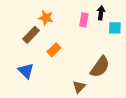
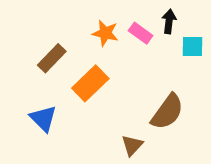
orange star: (46, 18) -> (105, 33), moved
pink rectangle: (84, 20) -> (141, 33), turned -64
orange rectangle: (54, 50) -> (90, 83), size x1.5

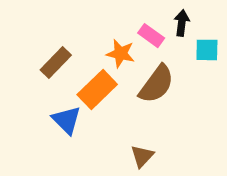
orange star: (105, 33) -> (121, 54), moved
brown semicircle: (167, 112) -> (157, 84), moved
blue triangle: (43, 119) -> (67, 120), moved

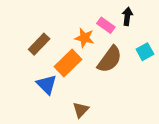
cyan square: (207, 50) -> (145, 52), moved, turned -30
brown triangle: (142, 156) -> (81, 110), moved

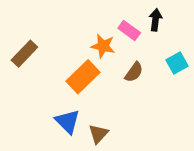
brown rectangle: (39, 44) -> (24, 54), moved
brown semicircle: (110, 59) -> (134, 72), size x0.6
blue triangle: (47, 84) -> (68, 121), moved

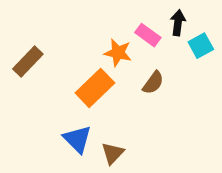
cyan square: (177, 63) -> (201, 46), moved

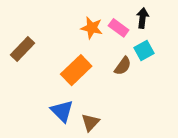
cyan square: (201, 46) -> (144, 50), moved
orange star: (118, 53) -> (92, 28), moved

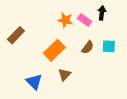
cyan square: (144, 50) -> (109, 46), moved, turned 32
blue triangle: (62, 111) -> (34, 82), moved
brown triangle: (90, 122) -> (64, 75), moved

